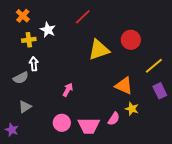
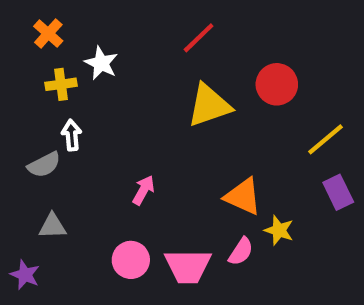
red line: (83, 17) -> (199, 38), moved
orange triangle: (124, 86) -> (243, 196), moved
gray triangle: (25, 107) -> (53, 226), turned 32

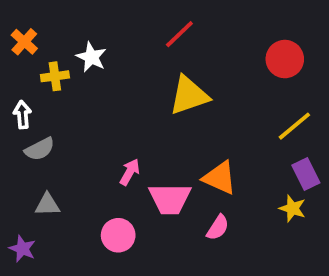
orange cross: (48, 34) -> (24, 42), moved
red circle: (277, 84) -> (285, 59), moved
white arrow: (72, 135) -> (22, 115), moved
yellow star: (279, 230) -> (292, 208), moved
pink trapezoid: (188, 266) -> (170, 199), moved

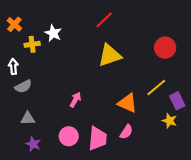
red circle: (285, 59) -> (165, 48), moved
yellow line: (294, 126) -> (156, 88), moved
pink trapezoid: (170, 199) -> (98, 138), moved, turned -85
purple star: (22, 249) -> (33, 144), moved

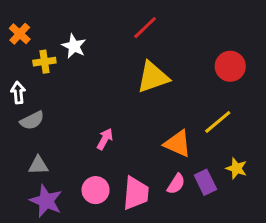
purple rectangle: (177, 101) -> (205, 182), moved
purple star: (33, 144) -> (46, 201), size x1.5

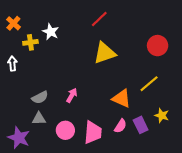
gray semicircle: (32, 120) -> (40, 97), moved
gray triangle: (38, 165) -> (39, 119), moved
purple star: (46, 201) -> (19, 138), moved

